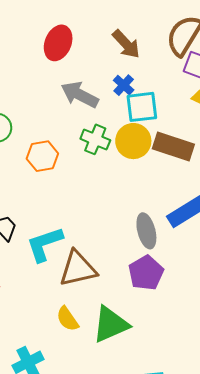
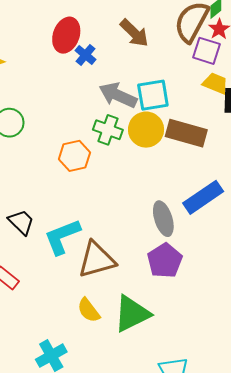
blue cross: (124, 85) -> (85, 55), moved
gray arrow: (80, 95) -> (118, 95), moved
orange hexagon: (42, 156) -> (74, 156), moved

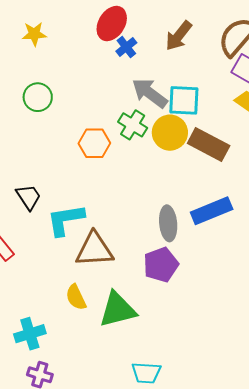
brown arrow: (134, 33) -> (179, 36), turned 72

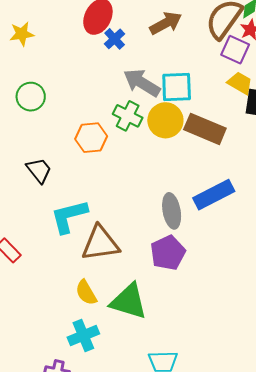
brown arrow: (179, 36) -> (166, 23), turned -152
black trapezoid: (29, 197) -> (39, 170), moved
green triangle: (118, 310) -> (129, 301), turned 36
cyan cross: (30, 334) -> (83, 335), moved

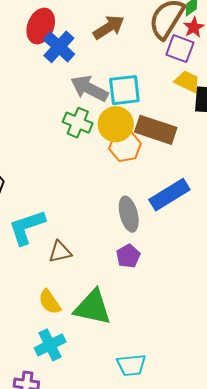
blue cross: (115, 39) -> (59, 47), size x1.5
orange hexagon: (91, 138) -> (125, 146), moved
brown triangle: (100, 243) -> (60, 252), size x0.6
purple pentagon: (168, 253) -> (128, 256), size x0.7

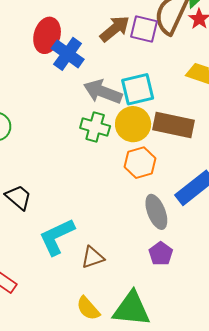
purple square: (180, 49) -> (144, 29), moved
orange hexagon: (125, 146) -> (140, 163), moved

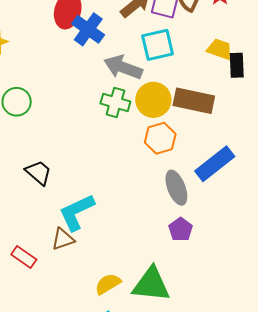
cyan square: (138, 89) -> (158, 45), moved
brown triangle: (93, 257) -> (63, 239), moved
yellow semicircle: (88, 308) -> (108, 284), turned 100

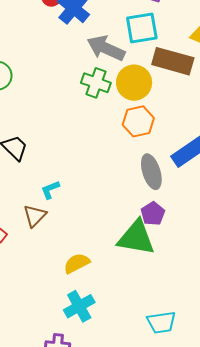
brown rectangle: (194, 101) -> (173, 61), moved
cyan L-shape: (77, 212) -> (50, 190), size x0.5
brown triangle: (63, 239) -> (35, 216), turned -30
green triangle: (151, 285) -> (136, 238), moved

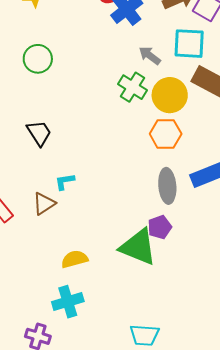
gray arrow: (106, 48) -> (150, 55), size x0.6

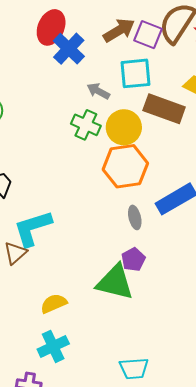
orange hexagon: (166, 134) -> (125, 166), size x1.4
cyan L-shape: (65, 182) -> (33, 228), size x2.0
gray ellipse: (167, 186) -> (135, 217), size x0.7

